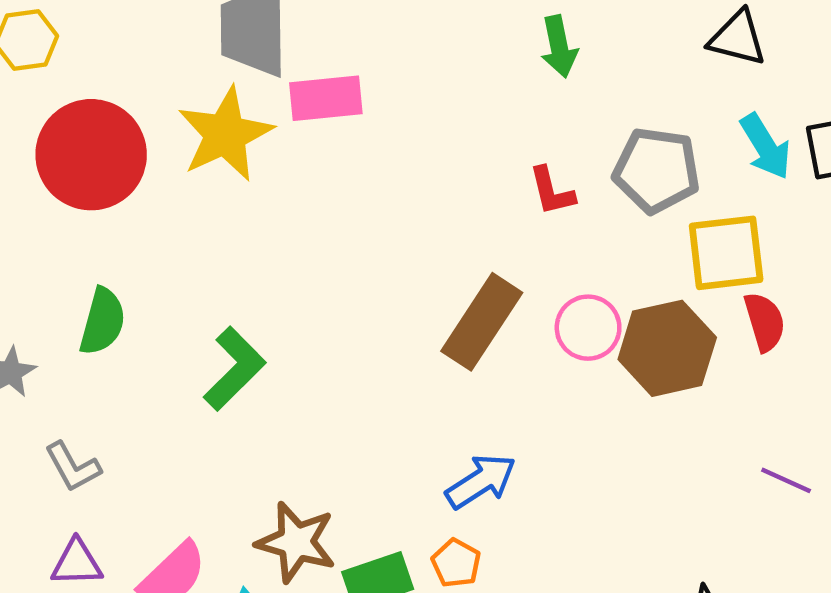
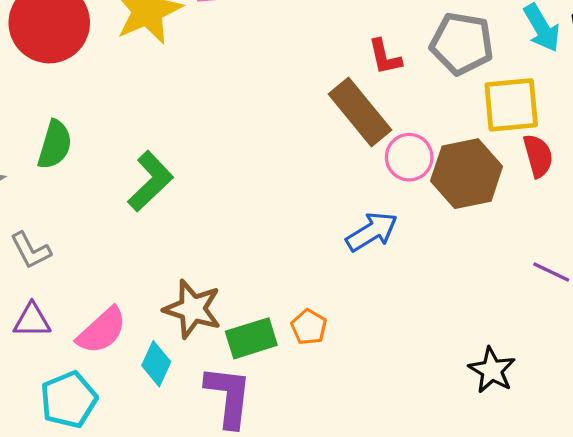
brown rectangle: (482, 322) -> (360, 112), moved, turned -74
blue arrow: (481, 481) -> (372, 232), moved

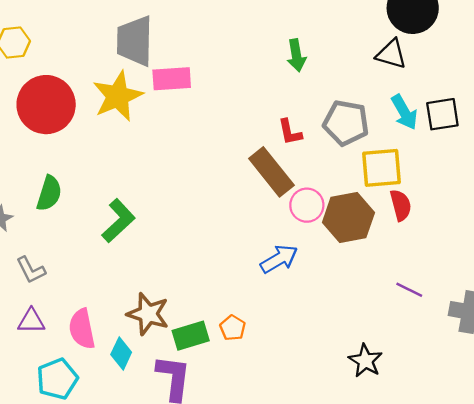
pink semicircle: (102, 331) -> (82, 329), turned 120

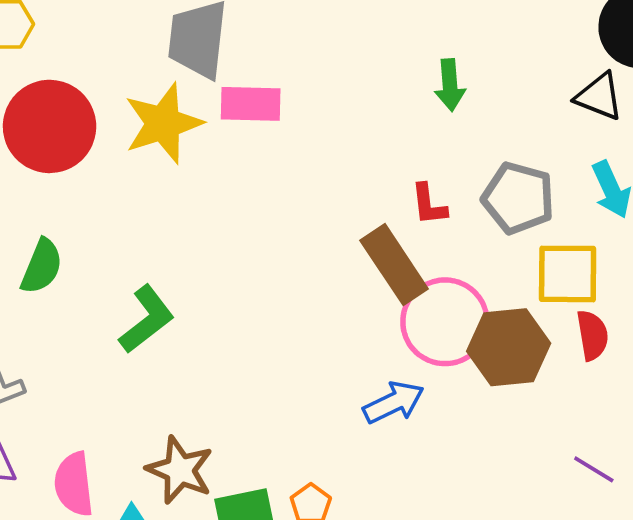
pink circle: (307, 205) -> (445, 322), size x1.6

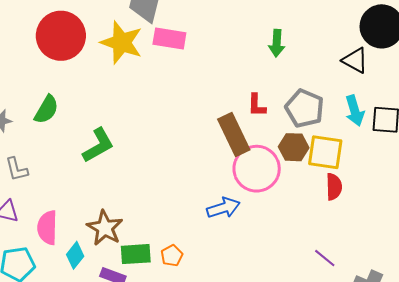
yellow star: (163, 123) -> (122, 43), turned 30
brown hexagon: (509, 347) -> (294, 147), moved, size x0.7

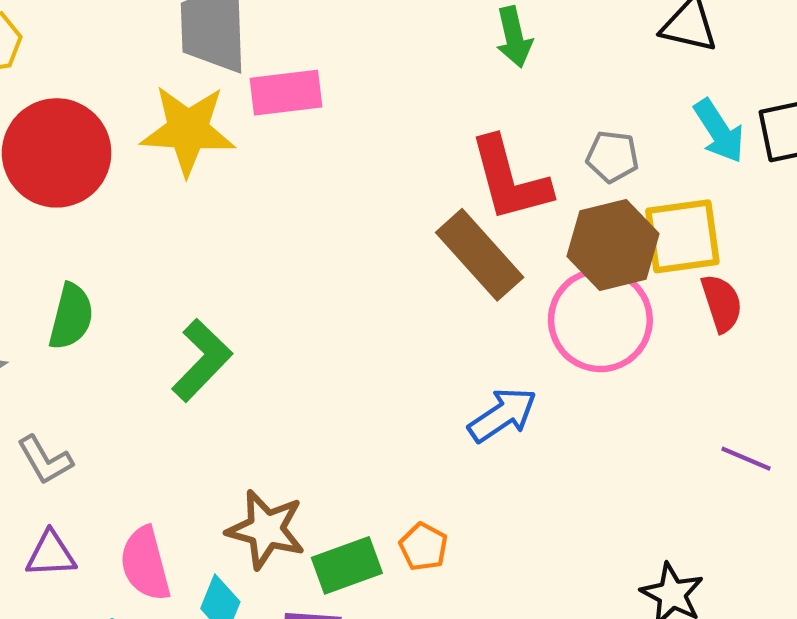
red L-shape: (257, 105) -> (510, 179), size x1.8
gray pentagon: (305, 108) -> (612, 157), size x0.6
brown hexagon: (294, 147) -> (613, 245), size x1.4
pink circle: (257, 169) -> (600, 320), moved

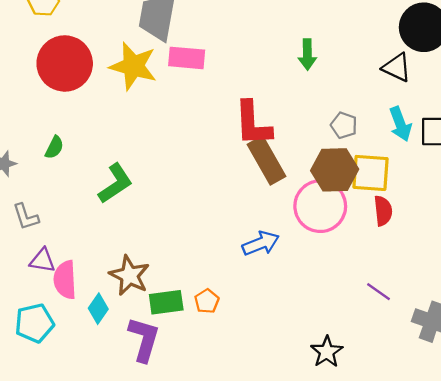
red L-shape: (510, 179) -> (253, 124), moved
green semicircle: (71, 317) -> (54, 147), size x0.7
purple triangle: (51, 554) -> (42, 260), moved

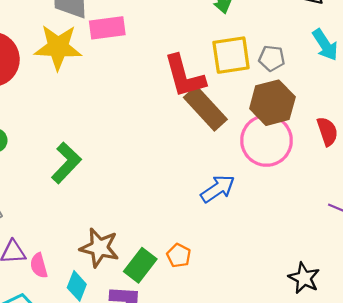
yellow square: (371, 173) -> (231, 55), moved
pink semicircle: (65, 280) -> (39, 266), size x0.7
green rectangle: (166, 302) -> (140, 265), turned -32

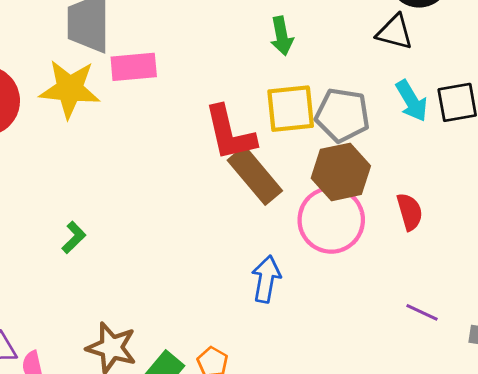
gray pentagon: (272, 58) -> (342, 115), size x1.6
green L-shape: (66, 163) -> (74, 237), size x0.6
blue arrow: (218, 189) -> (266, 279), turned -48

